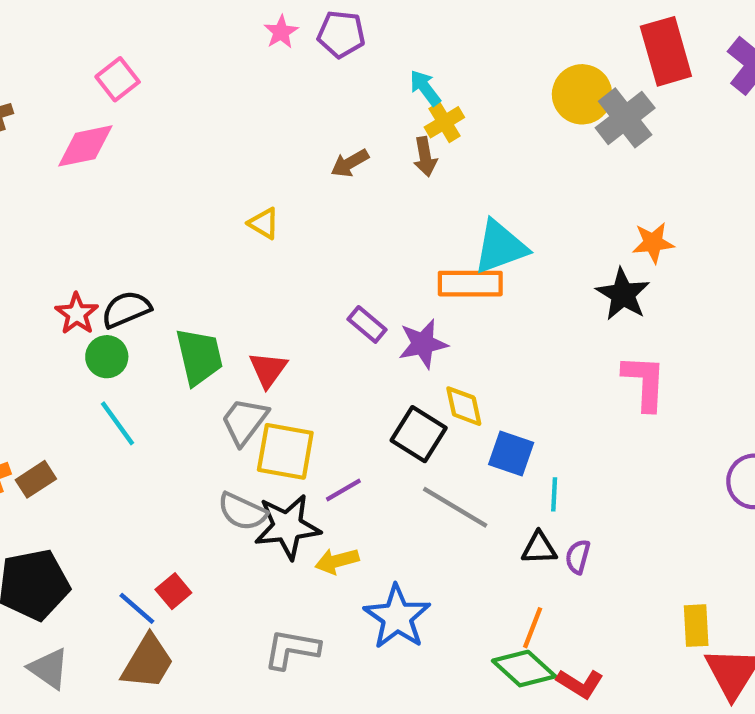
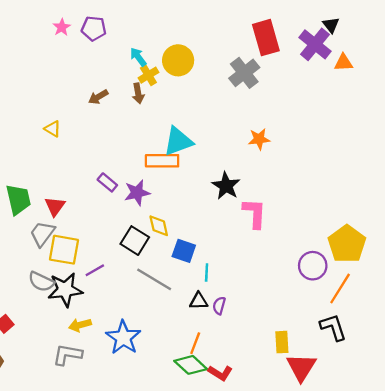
yellow circle: (582, 94) -> (178, 60), moved
black star: (623, 294) -> (226, 186), moved
yellow arrow: (337, 561) -> (80, 325), moved

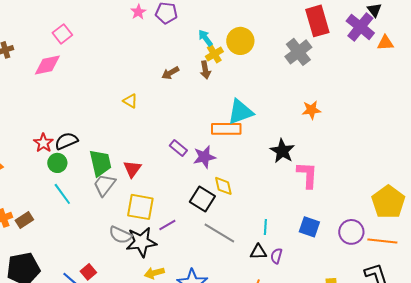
gray trapezoid: (42, 234) -> (104, 185), moved
blue square: (184, 251) -> (309, 227), moved
purple circle: (313, 266) -> (351, 232), moved
orange line: (340, 288) -> (382, 241), turned 64

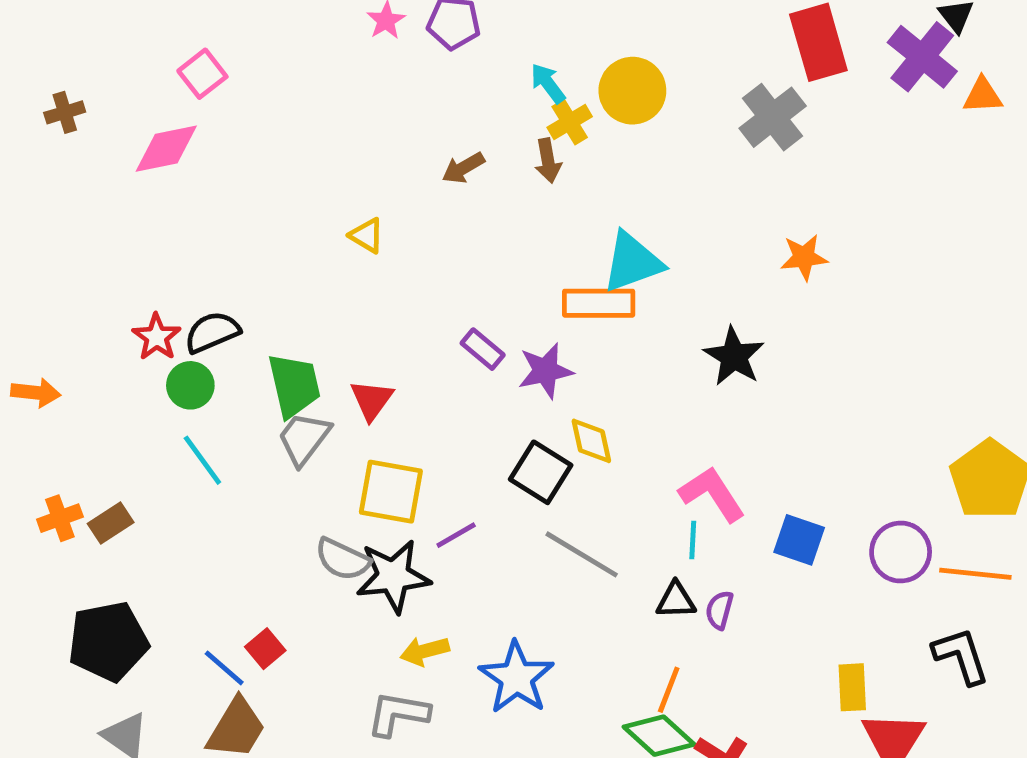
pink L-shape: (307, 175) -> (712, 494), moved, turned -36

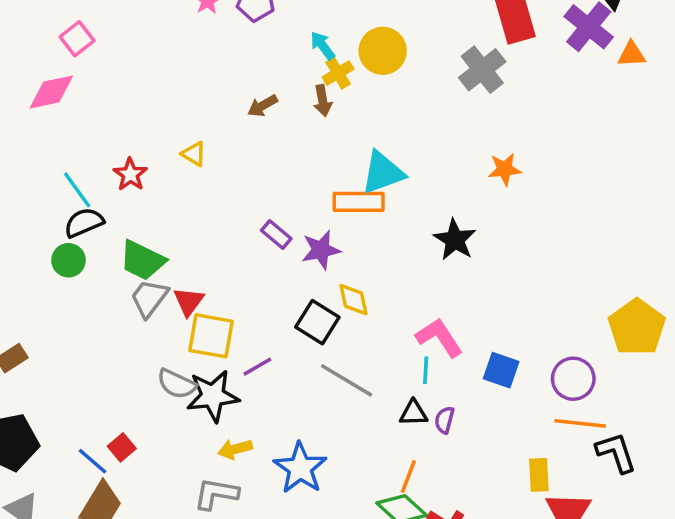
red star: (157, 337) -> (130, 174), moved
green trapezoid: (294, 385) -> (142, 260), turned 129
red triangle: (372, 400) -> (189, 301), moved
cyan line: (202, 460) -> (77, 190), moved
orange line: (975, 574) -> (580, 423), moved

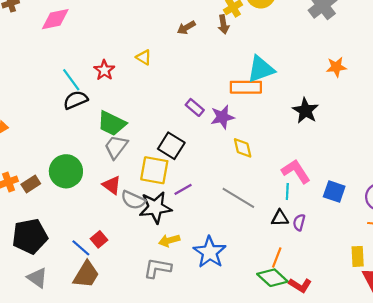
green circle: (68, 260) -> (66, 171), moved, size x1.6
red triangle: (189, 301) -> (112, 185), moved, turned -30
black square: (317, 322) -> (171, 146), moved

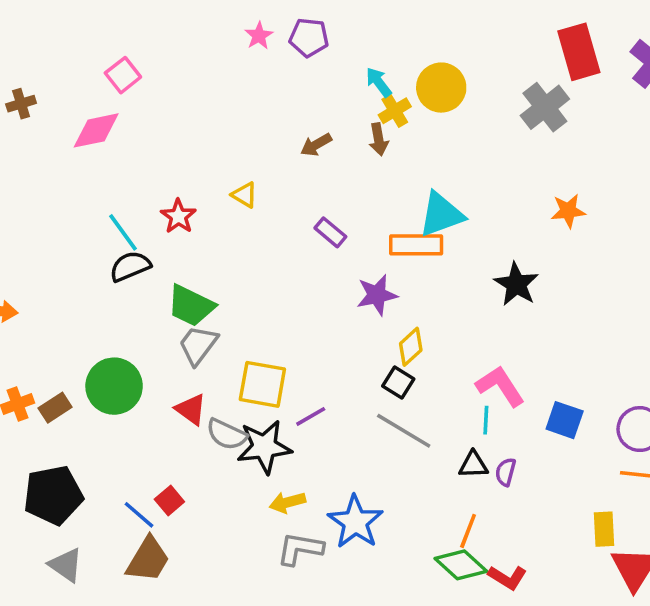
purple rectangle: (195, 107) -> (330, 232), moved
black square: (171, 146) -> (398, 383), moved, size x0.7
yellow diamond: (243, 148) -> (411, 347), turned 60
gray L-shape: (158, 268) -> (300, 549), moved

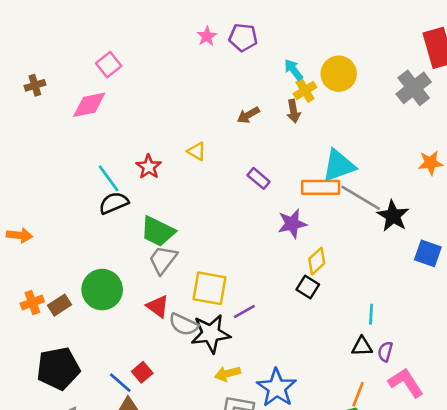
pink L-shape: (500, 386) -> (406, 383), moved
blue square: (565, 420) -> (428, 253), moved
gray line: (404, 431) -> (361, 198), moved

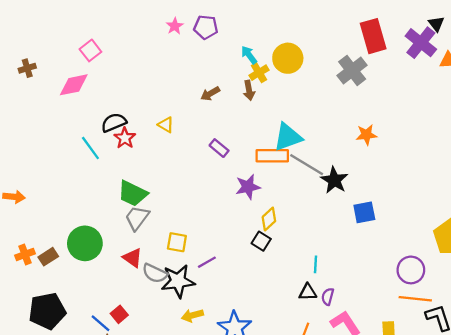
black semicircle: (114, 203) -> (114, 123), moved
blue square: (428, 253) -> (364, 212), turned -30
yellow square: (209, 288) -> (177, 242), size x0.7

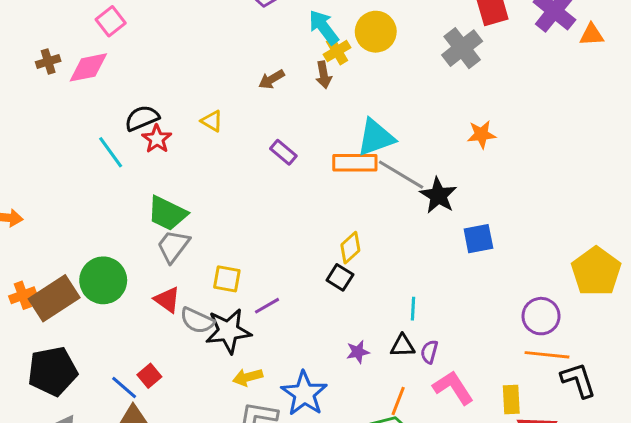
cyan arrow: (249, 55) -> (324, 27), size x1.4
brown cross: (27, 68) -> (48, 61), moved
purple star: (248, 187) -> (358, 352), moved, size x0.7
brown rectangle: (48, 257) -> (54, 298), size x1.8

